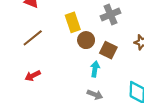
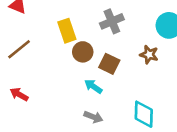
cyan arrow: (95, 69) -> (93, 86), turned -64
red arrow: (33, 76) -> (19, 94), turned 56

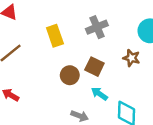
brown circle: (83, 52) -> (70, 75), moved
cyan arrow: (93, 86) -> (99, 94), moved

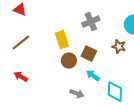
yellow rectangle: (55, 36) -> (62, 40), moved

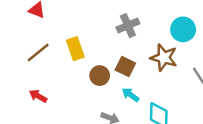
yellow rectangle: (62, 40) -> (75, 49), moved
brown star: (119, 47) -> (164, 58), size x1.5

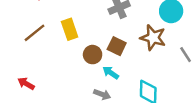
cyan arrow: (130, 95) -> (111, 73), moved
red arrow: (38, 96) -> (26, 84), moved

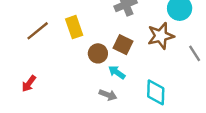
brown star: (153, 38) -> (161, 36), turned -30
red arrow: (26, 84) -> (29, 84), turned -84

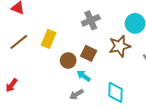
yellow rectangle: (74, 27) -> (49, 39), turned 42
gray arrow: (108, 95) -> (76, 94), turned 128

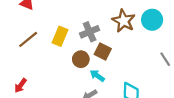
gray cross: (91, 20) -> (90, 32), moved
brown star: (120, 46) -> (124, 21), moved, turned -30

